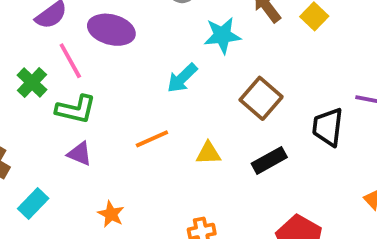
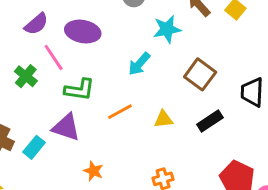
green L-shape: (76, 109) -> (79, 90), moved
purple triangle: (80, 154) -> (66, 127), size x1.5
cyan rectangle: (33, 204) -> (34, 147), moved

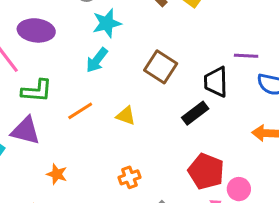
cyan star: (167, 29) -> (107, 23), moved
yellow triangle: (163, 119) -> (126, 116), turned 30
black rectangle: (210, 121) -> (195, 113), moved

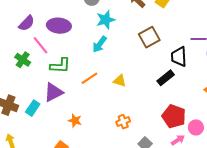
brown square: (161, 67) -> (149, 37), moved, turned 30
purple triangle: (26, 131) -> (53, 92), turned -40

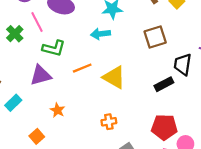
cyan arrow: (100, 44) -> (100, 34), turned 36
yellow triangle: (120, 81) -> (114, 77), size x1.6
cyan rectangle: (33, 108) -> (13, 103), moved
red pentagon: (174, 116) -> (164, 127), turned -30

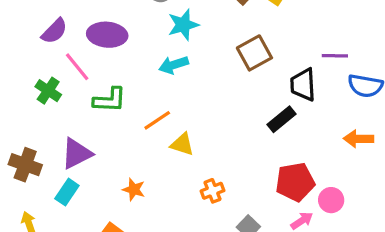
purple triangle: (41, 75) -> (77, 154), moved
yellow triangle: (114, 77) -> (182, 144), moved, size x0.7

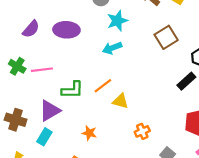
pink line: (77, 67) -> (42, 70), moved, turned -55
green cross: (48, 91) -> (17, 66), moved
green L-shape: (110, 100) -> (72, 90), moved

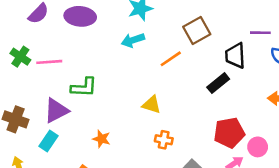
orange line: (103, 86) -> (171, 59), moved
yellow triangle: (120, 101) -> (152, 105), moved
orange cross: (142, 131) -> (164, 140), turned 32

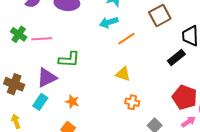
orange line: (171, 59) -> (126, 39), moved
red pentagon: (229, 133) -> (185, 97), turned 30
orange star: (101, 139) -> (72, 102), moved

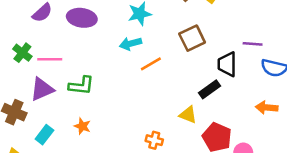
yellow triangle: (123, 74) -> (188, 115), moved
purple triangle: (47, 78) -> (42, 89), moved
orange star: (72, 102) -> (82, 126), moved

